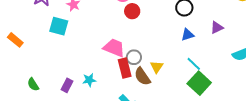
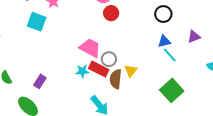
cyan line: (194, 64) -> (170, 55), moved
red rectangle: (125, 68) -> (99, 69), turned -54
brown semicircle: (142, 76) -> (116, 79), turned 36
cyan star: (89, 80) -> (82, 71), moved

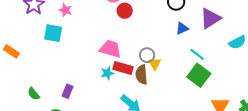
purple triangle: (194, 37) -> (210, 18), size x1.6
cyan line: (170, 55) -> (197, 54), moved
gray circle: (109, 59) -> (147, 55), moved

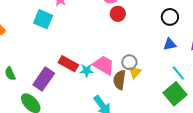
pink trapezoid: (110, 49) -> (104, 65), moved
red rectangle: (123, 68) -> (68, 64), moved
purple rectangle: (68, 91) -> (44, 79), size x1.6

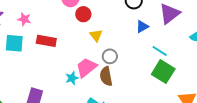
red rectangle: (68, 64) -> (46, 41), moved
pink trapezoid: (104, 65) -> (86, 67), turned -50
yellow triangle: (135, 72) -> (96, 35), moved

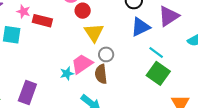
blue triangle: (142, 26) -> (141, 27), size x1.5
yellow triangle: (96, 35) -> (94, 33), size x1.5
red rectangle: (46, 41) -> (42, 21), moved

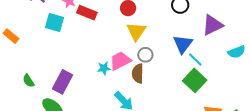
blue triangle: (141, 27) -> (183, 44), moved, turned -35

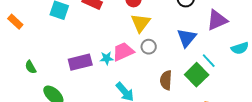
cyan line: (195, 59) -> (209, 61), moved
brown semicircle: (138, 73) -> (166, 80), moved
purple rectangle: (62, 82) -> (80, 62), moved, turned 45

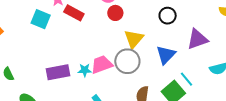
yellow triangle: (141, 23) -> (134, 39), moved
gray circle: (149, 47) -> (127, 61), size x1.6

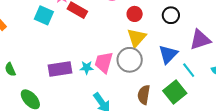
red circle: (115, 13) -> (135, 14), moved
pink trapezoid: (102, 65) -> (104, 62), turned -55
cyan line: (186, 79) -> (189, 70), moved

